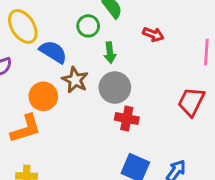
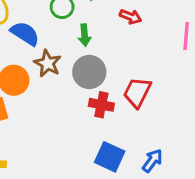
red trapezoid: (191, 102) -> (137, 92), moved

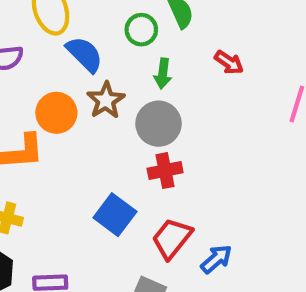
red trapezoid: (137, 92) -> (172, 238), moved
red cross: (101, 105) -> (165, 171), turned -35
blue square: (110, 157) -> (115, 215), moved

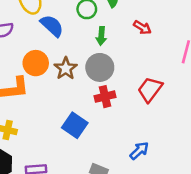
brown star: (106, 100) -> (66, 68), moved
red trapezoid: (172, 238) -> (150, 89), moved

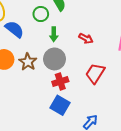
red arrow: (142, 27) -> (86, 38), moved
blue square: (75, 125) -> (60, 105), moved

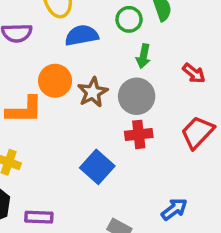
blue semicircle: (14, 29) -> (82, 35), turned -60
blue square: (60, 105) -> (97, 167), moved

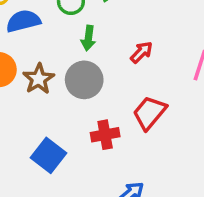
red arrow: (194, 73) -> (141, 52), turned -80
red cross: (139, 134) -> (105, 135), moved

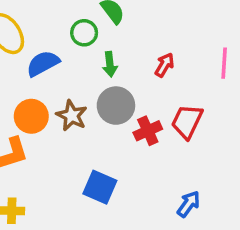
red cross: (105, 135) -> (148, 131), moved

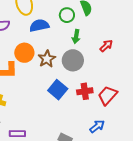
red trapezoid: (187, 121) -> (107, 95), moved
red cross: (148, 131) -> (85, 91), moved
blue square: (100, 187) -> (58, 90), moved

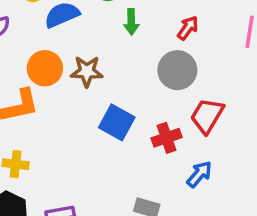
brown star: (47, 59) -> (87, 71), turned -30
gray circle: (73, 60) -> (177, 70), moved
red cross: (85, 91) -> (167, 138), moved

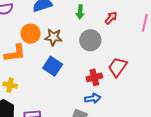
gray circle: (177, 70) -> (90, 40), moved
blue square: (117, 122) -> (53, 66), moved
blue arrow: (199, 174) -> (93, 98), moved, turned 35

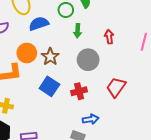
red arrow: (111, 18) -> (109, 37), turned -48
brown star: (53, 37) -> (50, 57), turned 30
red cross: (94, 77) -> (79, 91), moved

